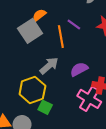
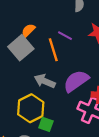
gray arrow: (49, 66) -> (45, 81), turned -108
purple semicircle: (79, 69) -> (76, 81), size x1.4

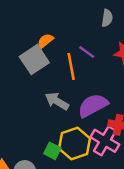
yellow hexagon: (31, 108) -> (75, 143), moved

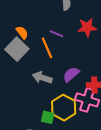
orange semicircle: (45, 41) -> (22, 32), turned 104
purple semicircle: (93, 105) -> (71, 74), size x0.7

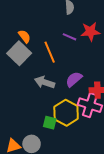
purple line: (57, 34) -> (69, 37), moved

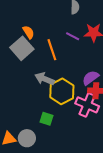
purple semicircle: (74, 79) -> (91, 78), moved
yellow hexagon: (66, 113) -> (62, 91), moved

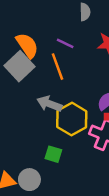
orange semicircle: (28, 32) -> (27, 45), size x1.5
purple line: (73, 36) -> (65, 43), moved

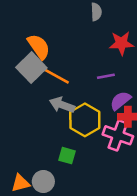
purple line: (65, 43) -> (106, 76), moved, turned -36
orange line: (58, 67) -> (56, 76), moved, turned -40

